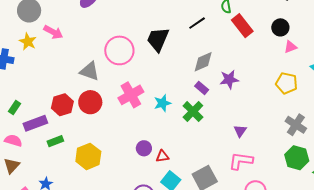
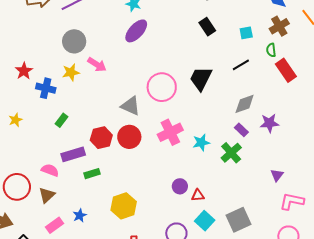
yellow star: (28, 42) -> (71, 72), turned 30
green rectangle: (14, 107) -> (61, 120), moved
yellow hexagon: (88, 156) -> (124, 206), moved
pink L-shape: (241, 161) -> (292, 201), moved

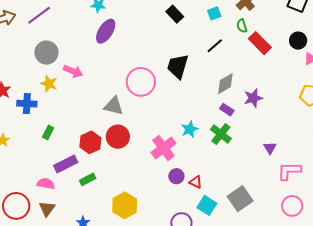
yellow star: (71, 72) -> (49, 84), turned -30
pink cross: (170, 132) -> (163, 148), moved
red triangle: (198, 195) -> (196, 182), turned 40

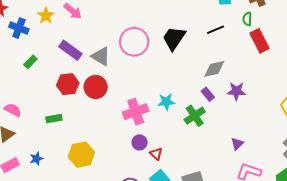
purple rectangle: (66, 164) -> (70, 50), moved, turned 45

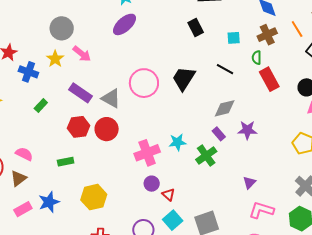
black line: (216, 30) -> (225, 69), turned 54
blue star: (36, 159) -> (49, 202), size x1.5

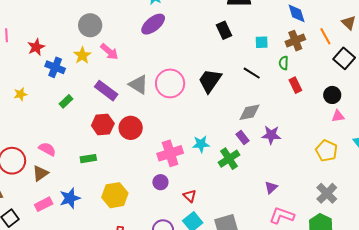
red rectangle: (269, 79) -> (295, 85), size x0.7
gray triangle: (111, 98) -> (138, 85), moved
purple circle: (152, 184) -> (160, 182), moved

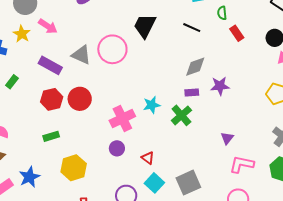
black trapezoid: (210, 81) -> (145, 26), moved
purple rectangle: (242, 137) -> (192, 93), turned -48
green rectangle: (88, 159) -> (51, 136), moved

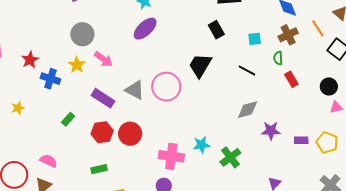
green rectangle: (12, 82) -> (68, 119), moved
purple rectangle: (192, 93) -> (301, 140), moved
pink cross: (122, 118) -> (171, 156), turned 30

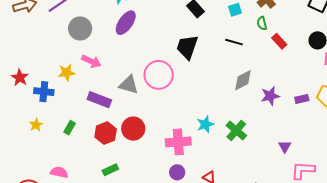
gray circle: (82, 34) -> (80, 28), moved
yellow star: (77, 65) -> (67, 73), turned -30
yellow star: (18, 108) -> (36, 125), moved

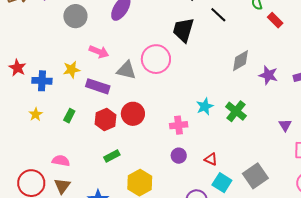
black line: (234, 42) -> (218, 15), moved, turned 30
pink arrow: (91, 61) -> (99, 52), moved
yellow star: (67, 73) -> (72, 70), moved
purple star: (270, 96) -> (268, 75), turned 30
pink cross: (178, 142) -> (179, 125), size x0.7

